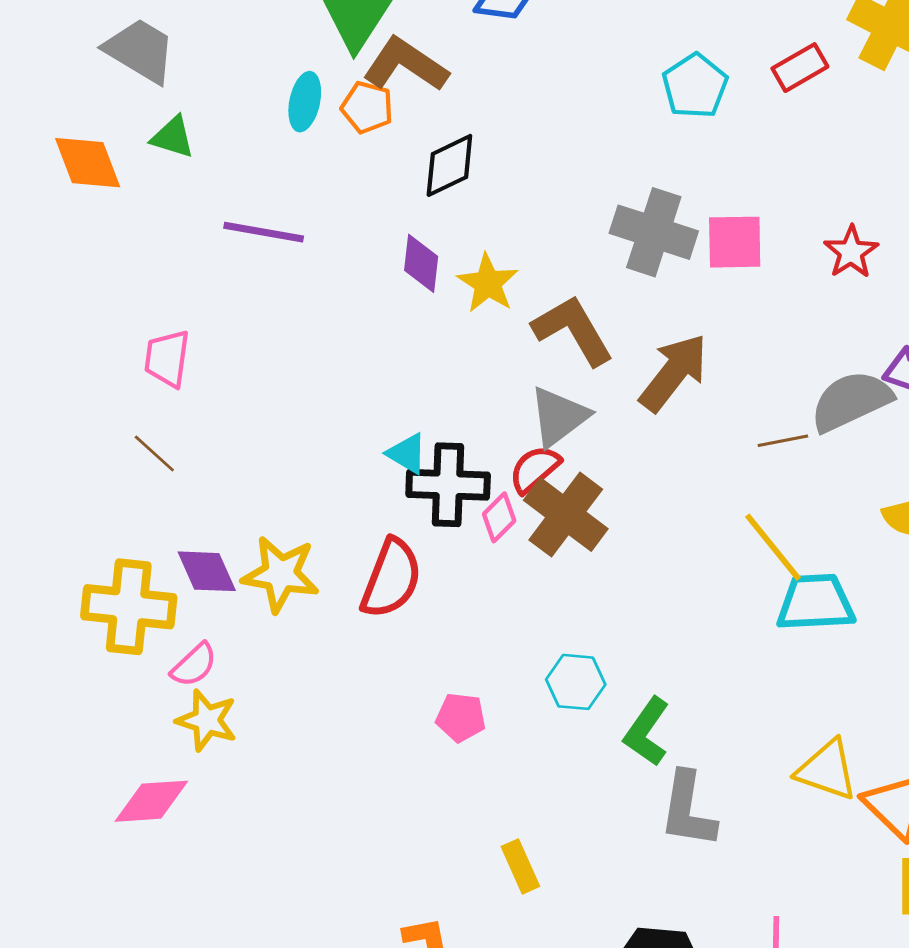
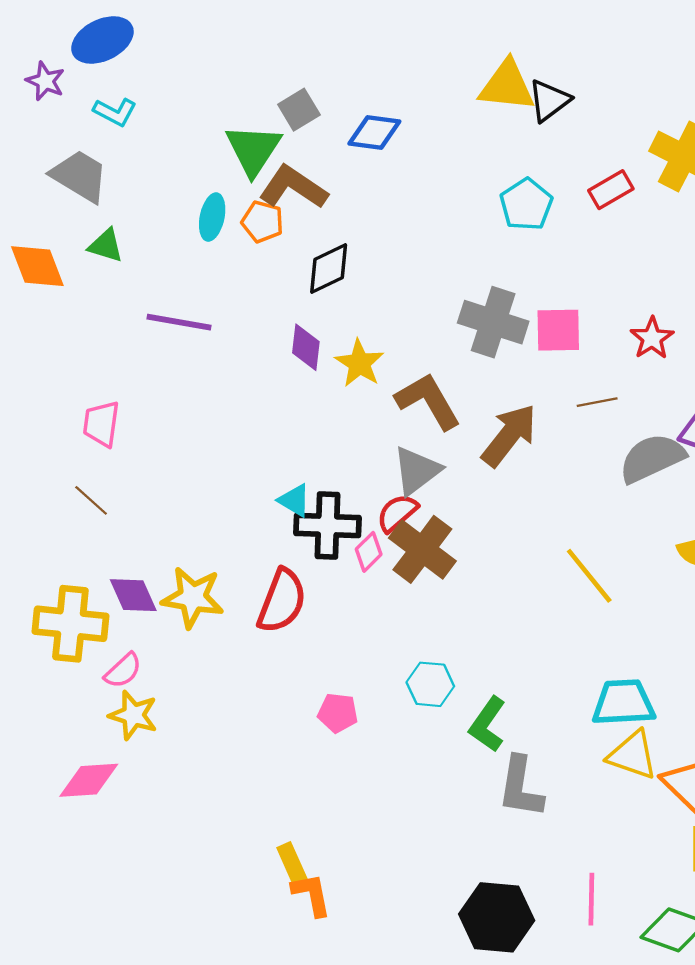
brown line: (783, 441) -> (597, 402), moved
cyan trapezoid: (816, 603) -> (623, 703), moved
yellow rectangle: (520, 866) -> (292, 864), moved

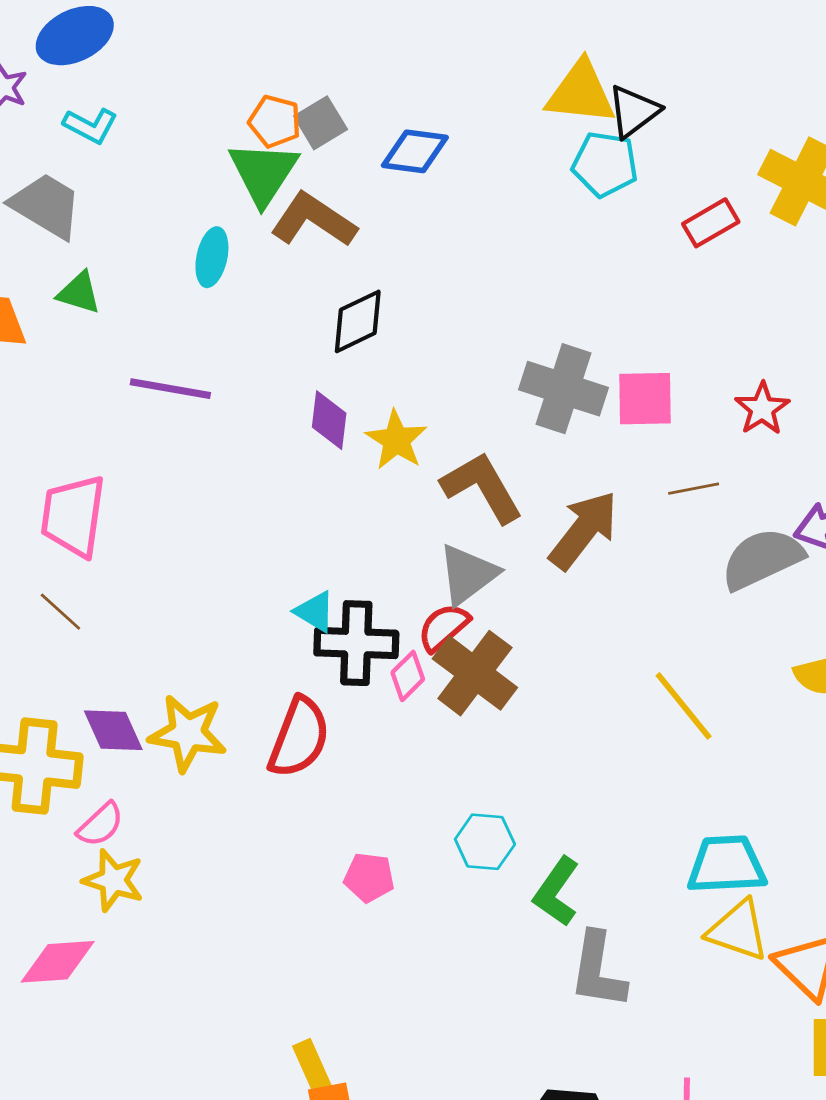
cyan pentagon: (526, 204) -> (605, 164), moved, turned -30
orange pentagon: (262, 222) -> (275, 121), moved
pink trapezoid: (101, 424) -> (73, 516), size x1.4

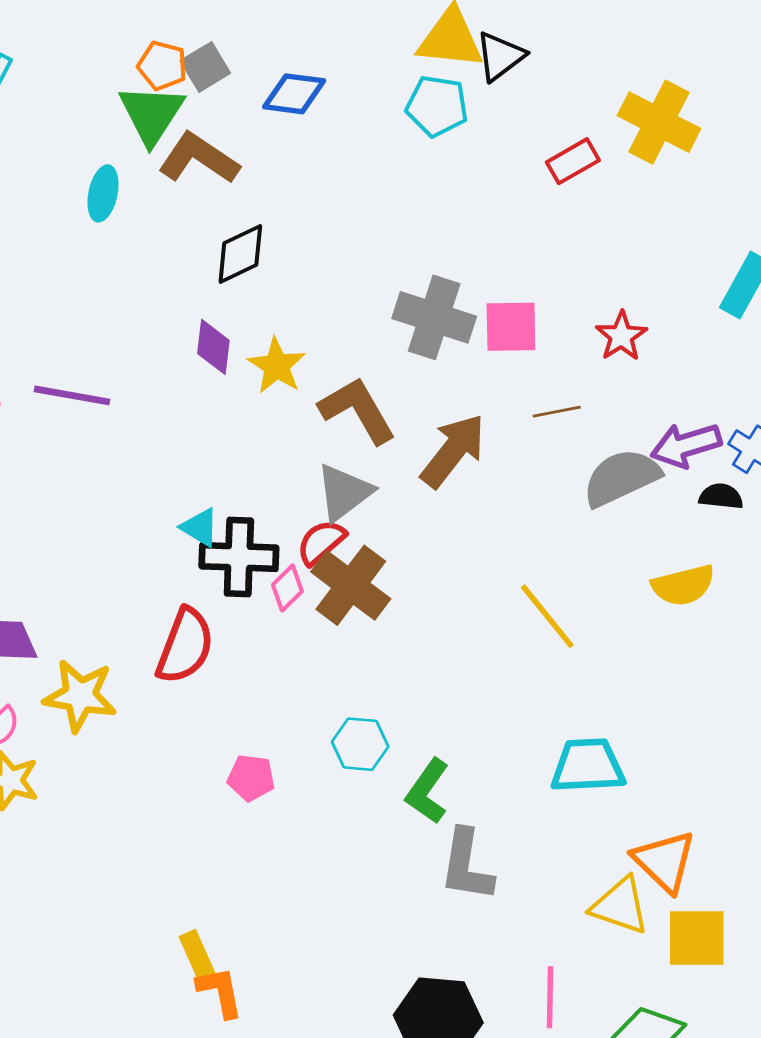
cyan pentagon: (605, 164) -> (437, 106), moved
purple line: (170, 389) -> (72, 395), moved
yellow star: (188, 733) -> (80, 696), moved
yellow triangle: (738, 930) -> (620, 906), moved

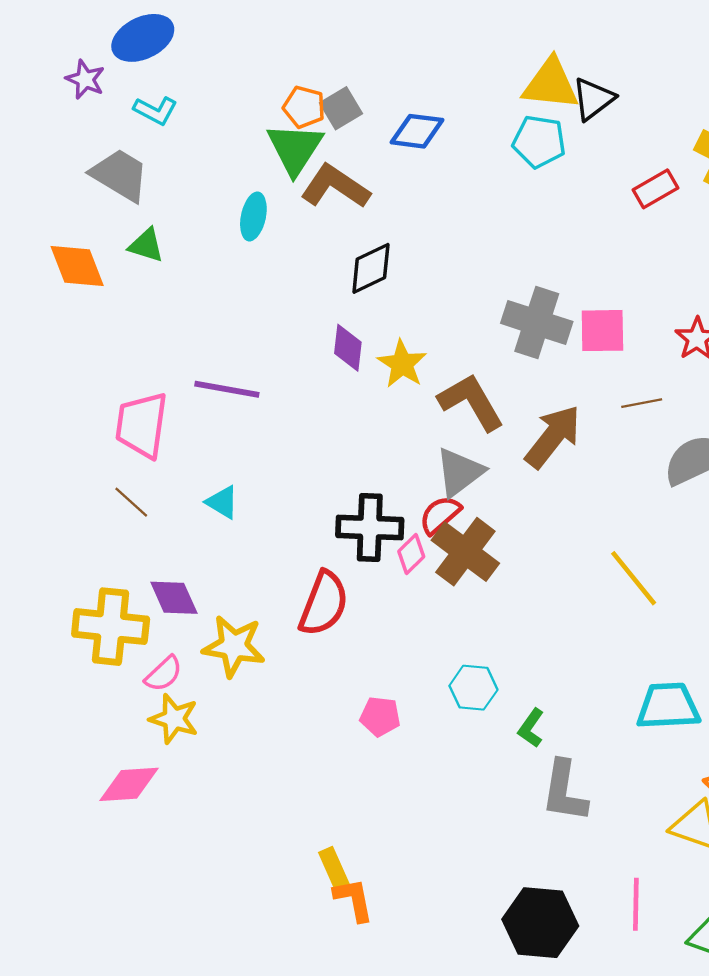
cyan triangle: (200, 527) -> (222, 502), moved
green L-shape: (427, 791) -> (531, 728), size x0.7

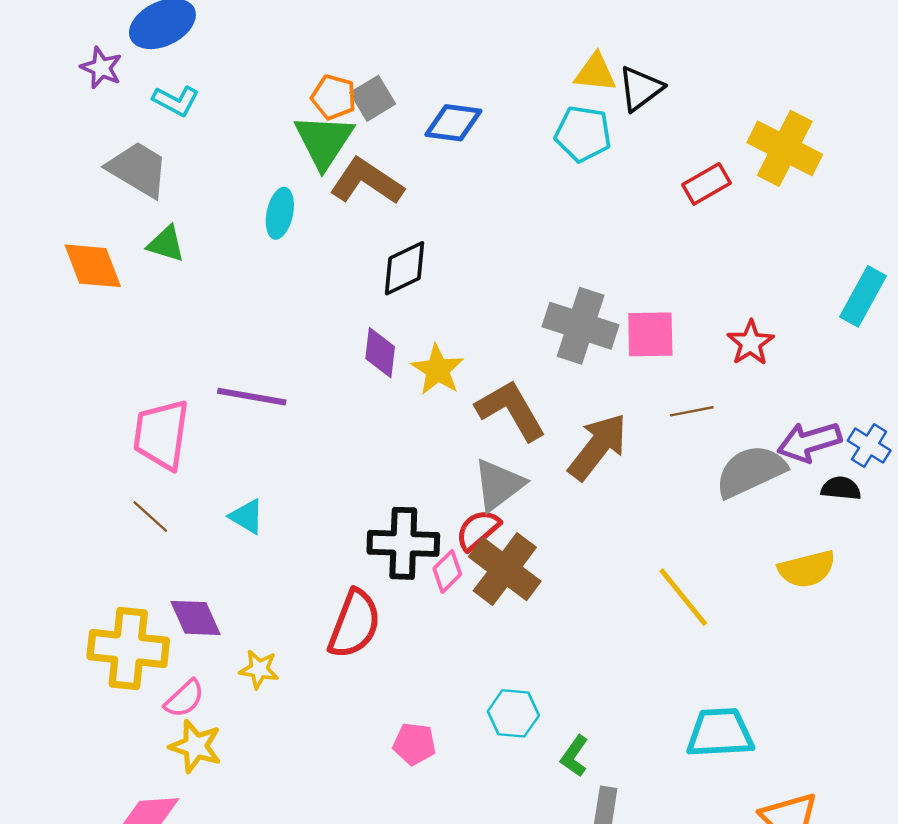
yellow triangle: (551, 84) -> (595, 73), size x0.7
yellow star: (234, 646) -> (259, 669), size x0.6

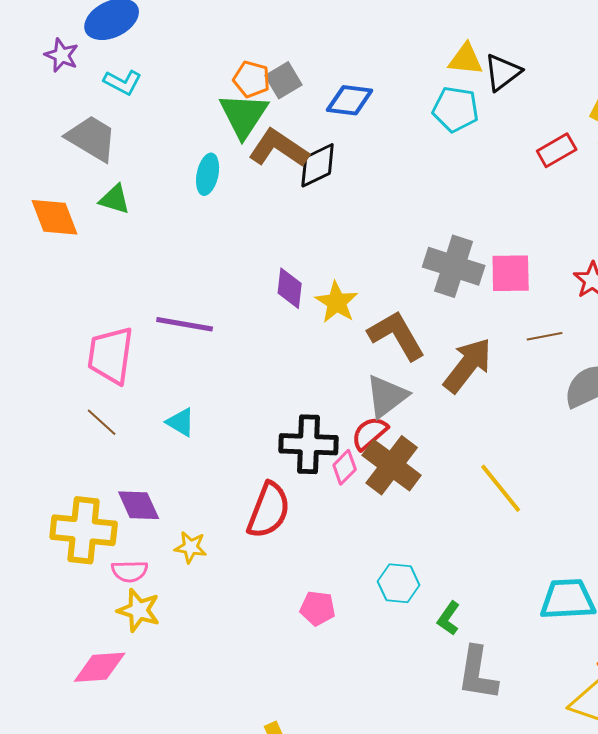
black diamond: (405, 268) -> (318, 165), moved
yellow line: (683, 597) -> (501, 488), moved
pink semicircle: (184, 699) -> (130, 571), turned 42

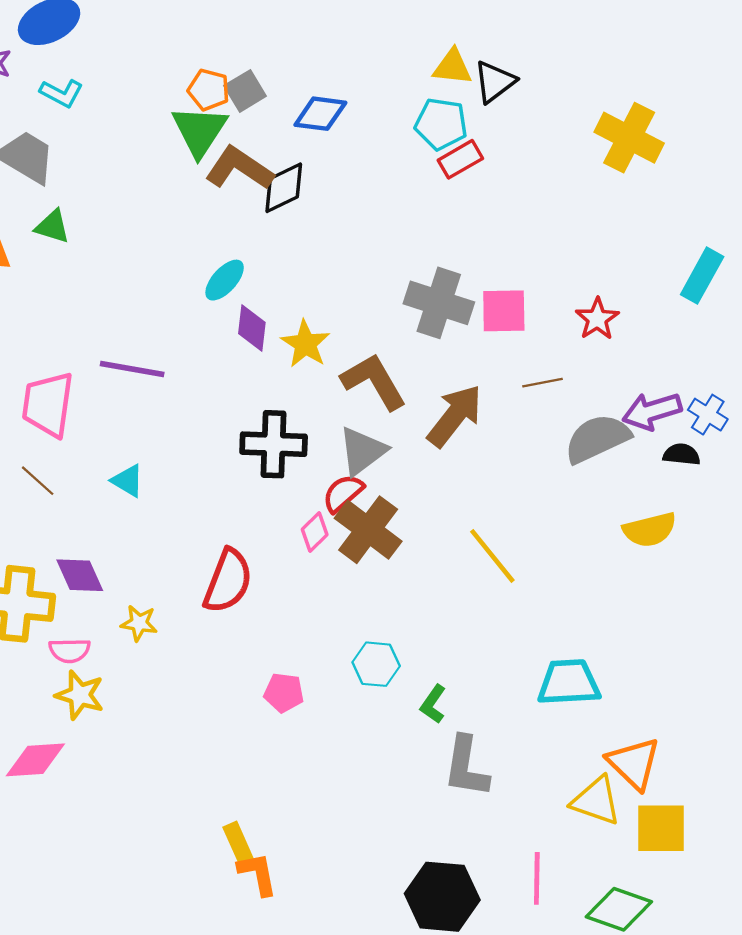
red rectangle: (557, 150) -> (460, 159), moved
cyan ellipse: (208, 174) -> (225, 280), moved, turned 30
black cross: (309, 444) -> (274, 444), moved

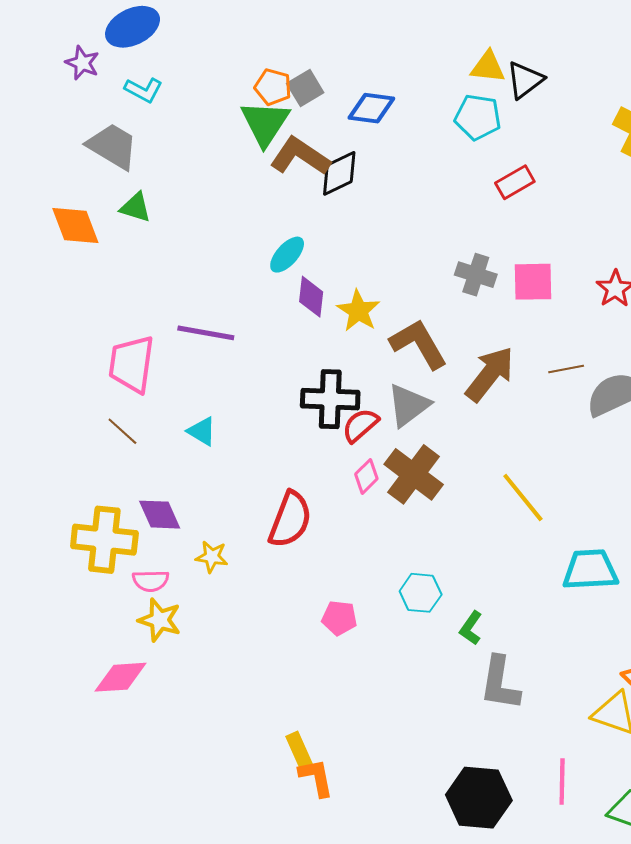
red rectangle: (460, 159) -> (515, 182), moved
gray cross: (439, 303) -> (476, 275), size x0.7
brown line: (543, 383) -> (566, 369), moved
red semicircle: (343, 493) -> (360, 425), moved
cyan trapezoid: (569, 682) -> (590, 570), moved

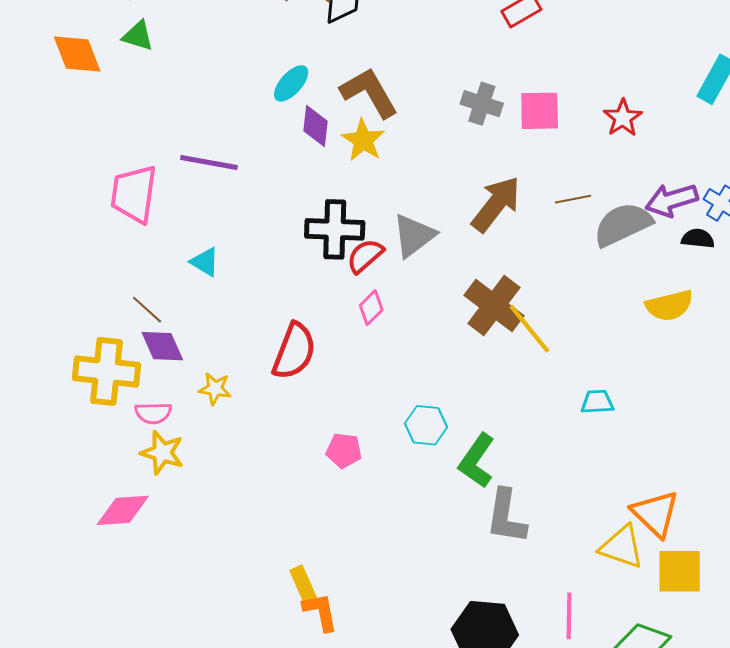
brown L-shape: (419, 344) -> (369, 93), moved
brown line: (122, 431) -> (147, 310), moved
brown cross: (414, 474) -> (494, 306), moved
cyan trapezoid: (590, 570) -> (597, 402), size x0.6
green L-shape: (471, 628) -> (477, 461), size x1.6

